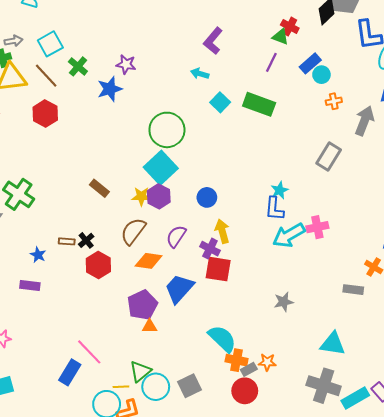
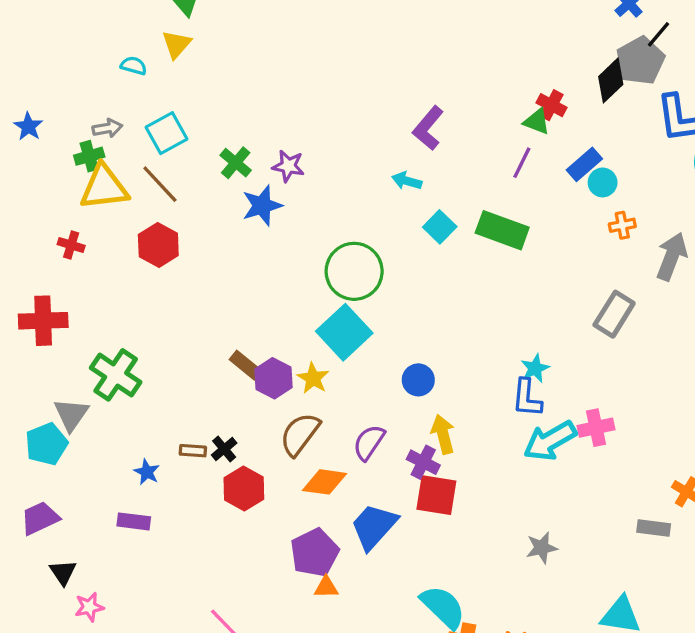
green cross: (78, 66) -> (236, 163), moved
yellow star: (141, 196) -> (313, 378), turned 30
purple hexagon: (159, 196) -> (273, 378), moved

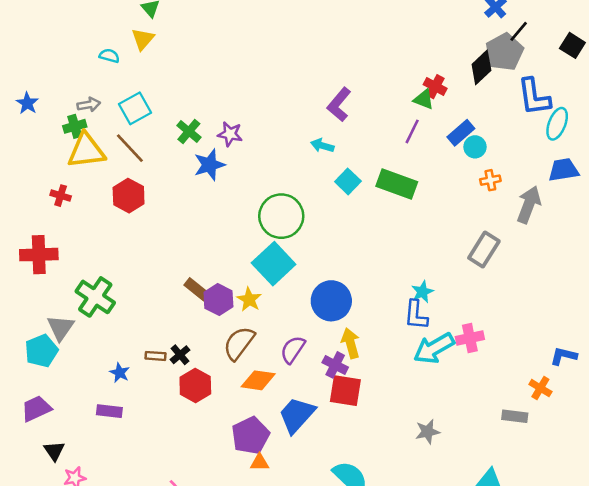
blue circle: (418, 380) -> (331, 301), size x1.6

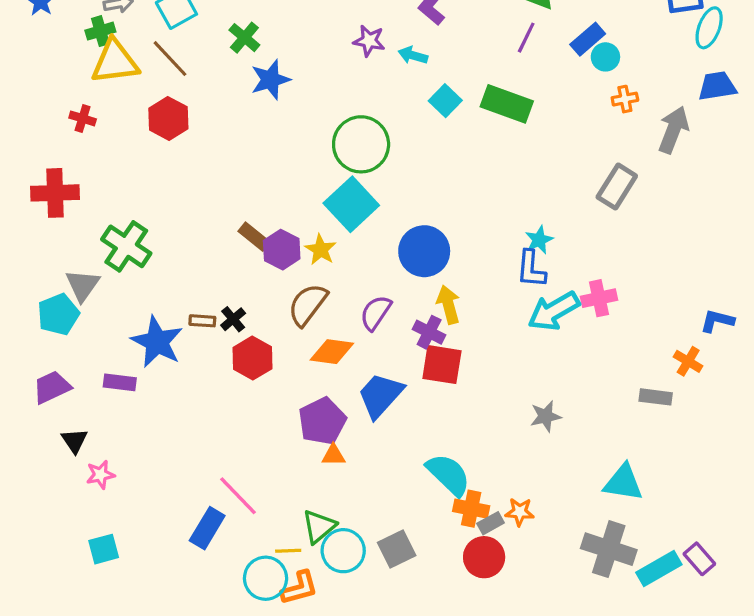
purple star: (230, 134) -> (369, 41), moved
blue star: (120, 373) -> (157, 342), size x2.0
purple rectangle: (109, 411) -> (120, 382), moved

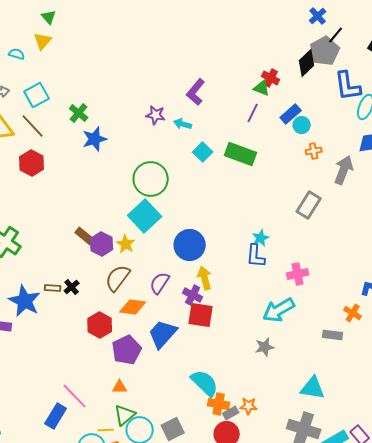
cyan arrow: (554, 311) -> (279, 310), moved
red hexagon: (253, 358) -> (100, 325), moved
orange triangle: (334, 455) -> (120, 387), moved

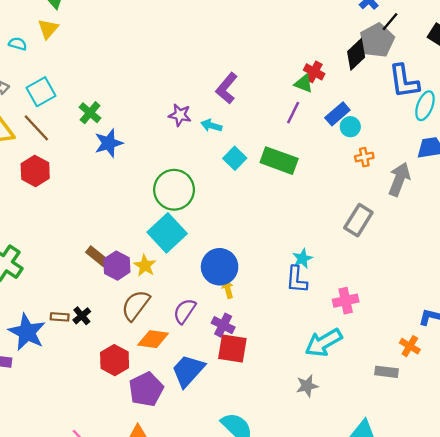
yellow arrow: (205, 278) -> (228, 289), moved, size x0.7

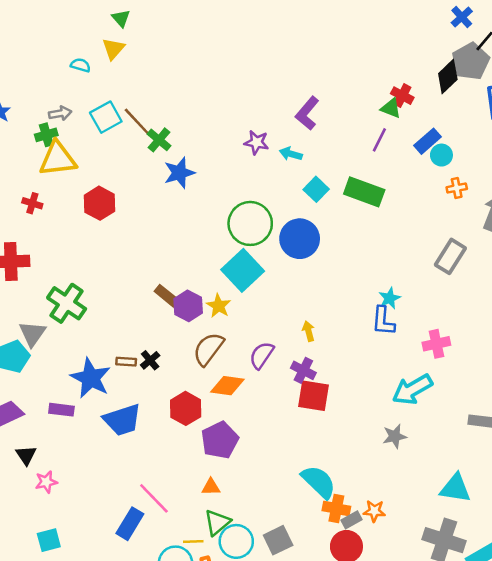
brown line: (36, 128) -> (137, 122), moved
blue circle: (220, 267) -> (300, 239), moved
blue trapezoid: (188, 371) -> (122, 420), moved, turned -150

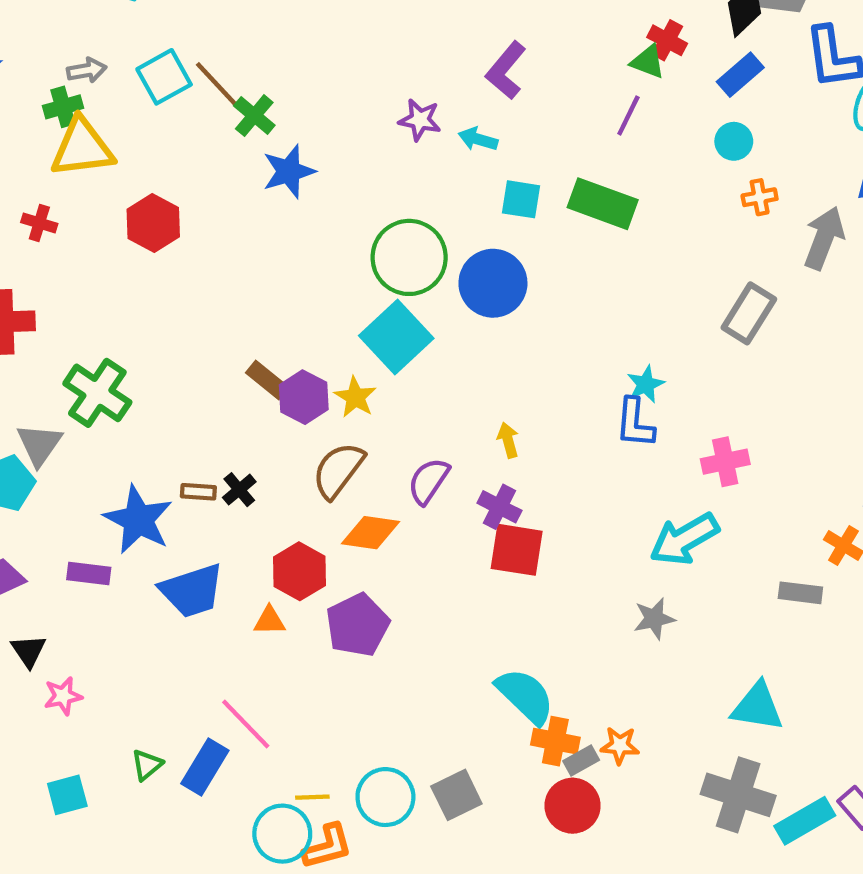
blue rectangle: (428, 141) -> (740, 75), moved
cyan square: (316, 189) -> (521, 199), turned -35
orange triangle: (211, 487) -> (269, 621), moved
green triangle: (217, 522) -> (147, 765), moved, size x0.7

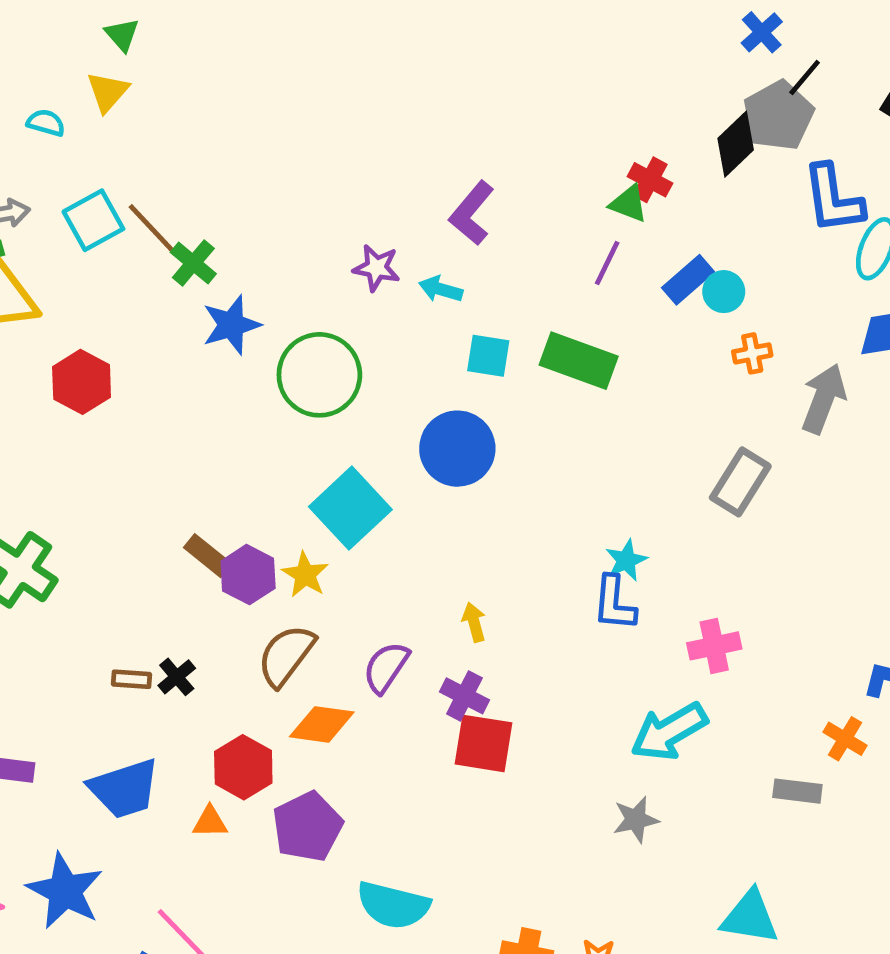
blue rectangle: (740, 75) -> (688, 280), moved
green circle: (409, 257) -> (319, 375), moved
blue star: (138, 520) -> (65, 891), moved
cyan semicircle: (525, 696) -> (393, 905), moved, turned 150

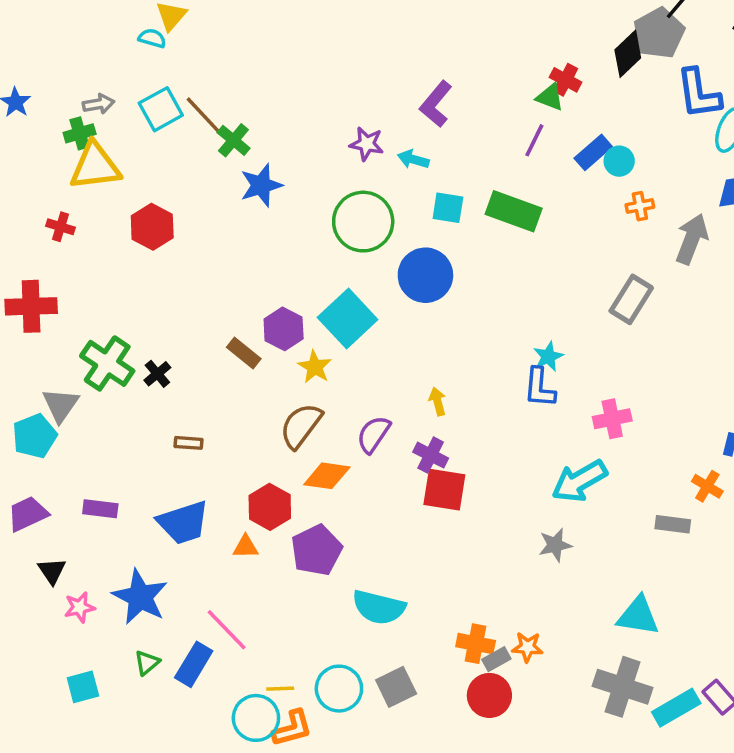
cyan semicircle: (46, 123) -> (152, 38), moved
green circle: (319, 375) -> (363, 222), moved
purple hexagon: (248, 575) -> (284, 329), moved
black cross: (177, 677) -> (157, 374), moved

